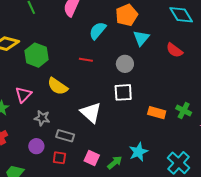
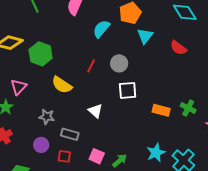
red line: (86, 60) -> (91, 66), moved, turned -72
gray circle: (125, 64) -> (119, 63), moved
pink triangle: (23, 95) -> (19, 87), moved
white triangle: (91, 113) -> (95, 111), size x0.7
cyan star: (138, 152) -> (156, 153), moved

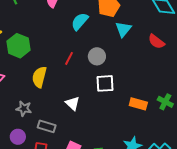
yellow semicircle: (62, 85) -> (39, 77), turned 70

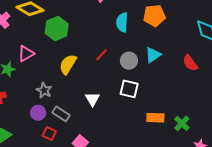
cyan semicircle: (80, 21) -> (122, 22), turned -54
cyan triangle: (123, 29) -> (153, 55), moved
orange rectangle: (138, 104) -> (155, 118), turned -30
purple circle: (18, 137) -> (38, 113), moved

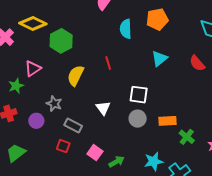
red line: (101, 55) -> (108, 63), turned -56
gray circle: (129, 61) -> (138, 119), moved
purple circle: (38, 113) -> (36, 121), moved
green cross: (182, 123) -> (187, 137), moved

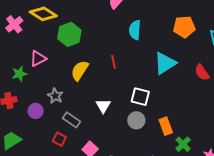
orange pentagon: (157, 19) -> (184, 27), moved
cyan triangle: (159, 58) -> (165, 63), size x1.4
orange rectangle: (167, 121) -> (166, 126), turned 66

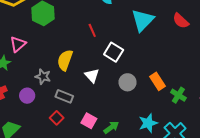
yellow semicircle: (80, 71) -> (65, 60), moved
white square: (140, 97) -> (114, 52), moved, turned 30
red square: (59, 139) -> (57, 118), turned 32

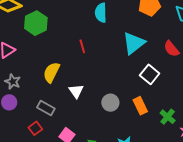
white square: (114, 52) -> (150, 74), moved
gray star: (43, 77) -> (13, 82), moved
green cross: (178, 95) -> (168, 117), moved

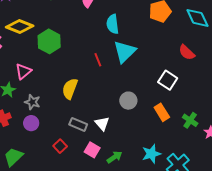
cyan triangle: (134, 43) -> (125, 52), moved
white triangle: (76, 91) -> (102, 124), moved
gray circle: (110, 103) -> (128, 101), moved
gray rectangle: (46, 108) -> (78, 124), moved

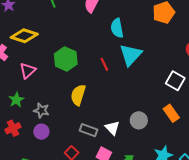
green hexagon: (49, 41) -> (66, 59), moved
pink triangle: (23, 71) -> (28, 71), moved
gray circle: (128, 101) -> (139, 120), moved

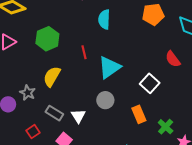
cyan triangle: (131, 55) -> (109, 67), moved
gray star: (41, 110) -> (28, 93), moved
gray circle: (139, 120) -> (105, 100), moved

